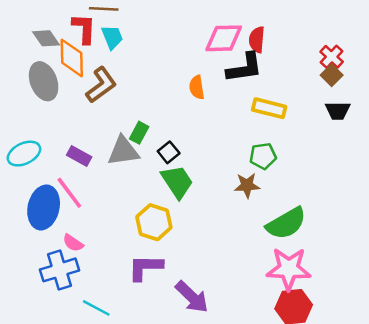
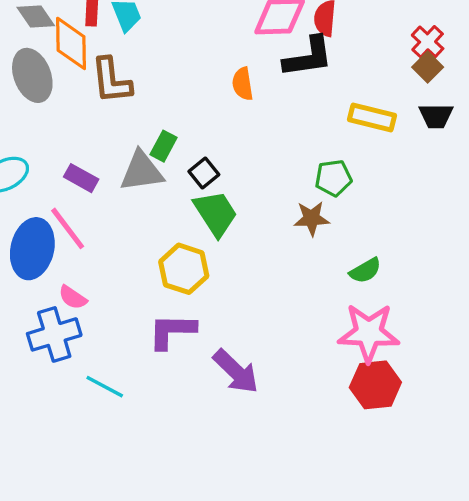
brown L-shape: (101, 85) -> (111, 80), turned 120
yellow rectangle: (269, 108) -> (372, 117), moved
green semicircle: (286, 223) -> (365, 271), size x0.6

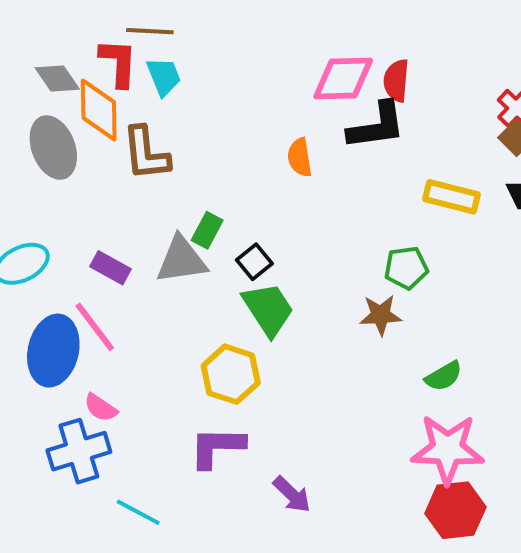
purple arrow: (236, 371) -> (292, 494), size x0.7

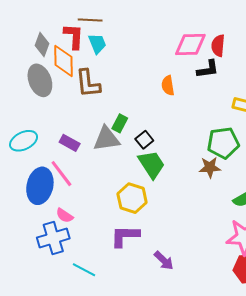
gray diamond: (57, 79) -> (42, 45), turned 55
black L-shape: (377, 126) -> (208, 69), size x0.7
green pentagon: (406, 268) -> (223, 143), size x1.4

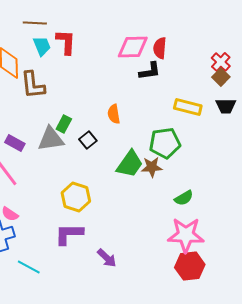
red L-shape: (74, 36) -> (66, 42), moved
orange semicircle: (168, 85) -> (114, 114), moved
green trapezoid: (151, 164) -> (130, 164), moved, turned 68

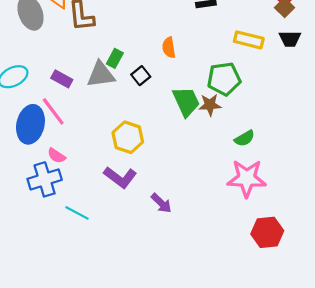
green trapezoid: (130, 164) -> (186, 102), turned -60
purple L-shape: (69, 234) -> (120, 177), turned -144
red hexagon: (190, 266) -> (267, 232), moved

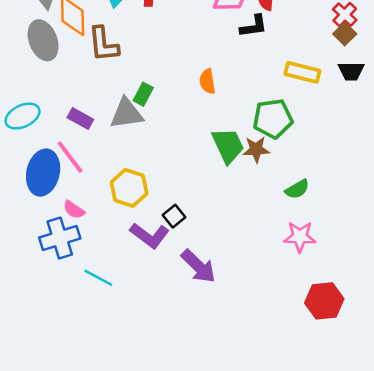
black square: (141, 76) -> (174, 216), moved
yellow hexagon: (128, 137) -> (129, 188), moved
pink star: (247, 178) -> (300, 237), size x0.7
purple arrow: (161, 203) -> (198, 266), size x1.4

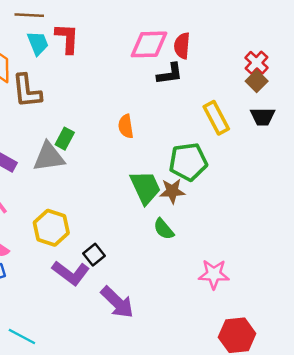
yellow rectangle: (302, 72) -> (216, 118), turned 48
green semicircle: (297, 189) -> (164, 229), moved, turned 80
cyan line: (98, 278) -> (22, 337), moved

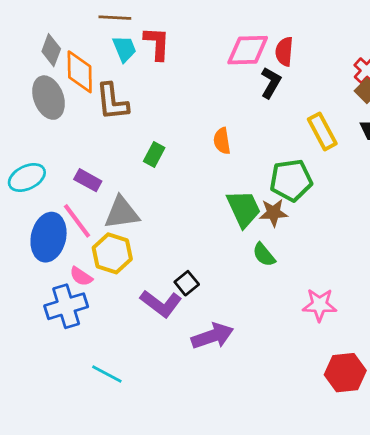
black L-shape: (170, 74) -> (271, 83), turned -52
gray triangle: (49, 157) -> (122, 213), moved
yellow hexagon: (51, 228) -> (112, 253), moved
purple arrow: (117, 302) -> (212, 336), turned -63

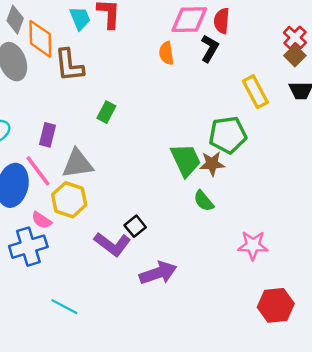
orange semicircle: (222, 141) -> (166, 53), moved
purple rectangle: (88, 180) -> (48, 135), turned 75

